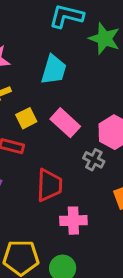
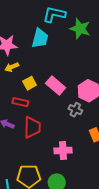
cyan trapezoid: (54, 70) -> (40, 38), moved
red trapezoid: (49, 185) -> (32, 127), moved

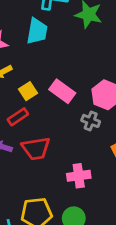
red rectangle: (20, 102) -> (18, 117), turned -42
red trapezoid: (32, 127) -> (36, 148), turned 85

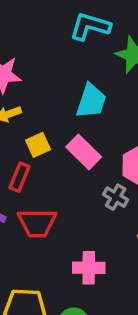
cyan trapezoid: (37, 31) -> (91, 101), moved
red rectangle: (18, 117) -> (19, 177), turned -42

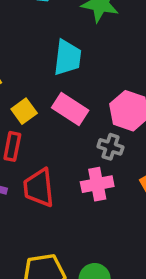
red trapezoid: (37, 223) -> (39, 188), turned 96
pink cross: (89, 268) -> (97, 184), moved

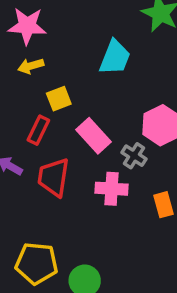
pink rectangle: (70, 109) -> (93, 136), moved

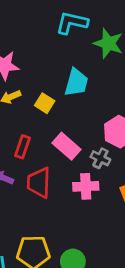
yellow square: (59, 99) -> (45, 103), moved, turned -30

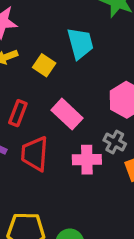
cyan trapezoid: (76, 82) -> (80, 43), turned -32
gray cross: (100, 158) -> (115, 142), moved

